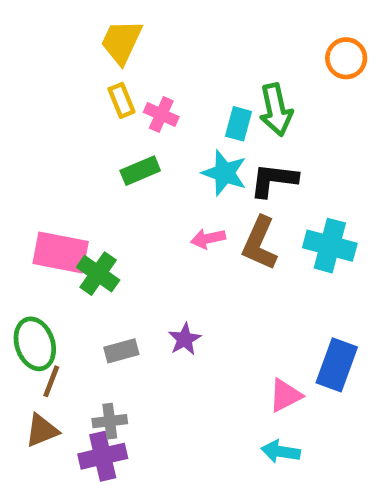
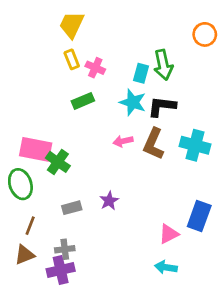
green ellipse: (35, 344) -> (20, 184), moved

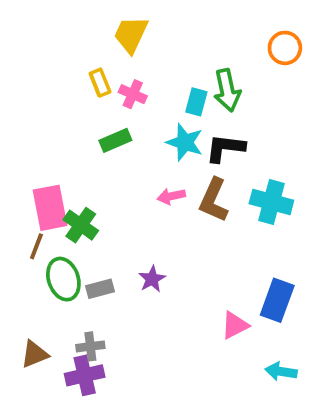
yellow trapezoid: (72, 25) -> (131, 34), moved
pink rectangle: (36, 149) -> (50, 208), turned 68
green ellipse: (20, 184) -> (63, 279), moved
brown line: (30, 226) -> (36, 246), moved
cyan arrow: (166, 267) -> (281, 372), moved

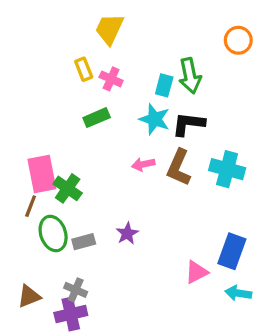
gray cross: (90, 346) -> (76, 290), turned 30
cyan arrow: (281, 372) -> (238, 293), moved

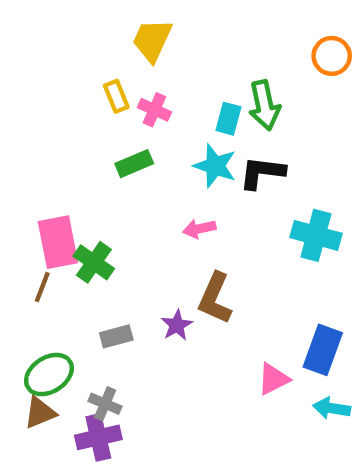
brown L-shape: (179, 167) -> (215, 298), moved
green ellipse: (53, 234) -> (49, 375), moved, turned 76

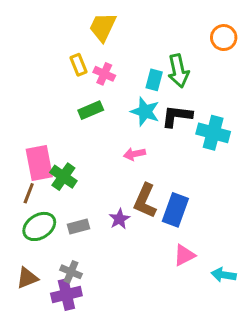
cyan cross: (316, 235) -> (213, 133), moved
blue rectangle: (323, 350) -> (175, 210), moved
green ellipse: (49, 375) -> (39, 226), moved

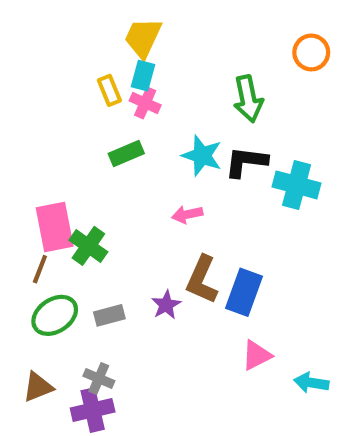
cyan rectangle: (154, 80) -> (143, 76), moved

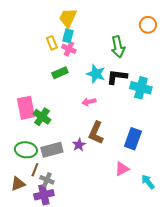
brown line: (40, 269) -> (35, 170), moved
blue rectangle: (244, 292) -> (133, 139), moved
green ellipse: (55, 315) -> (26, 150), turned 40
gray rectangle: (109, 315) -> (52, 150), size x1.5
cyan arrow: (311, 383) -> (148, 182), turned 42

